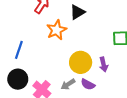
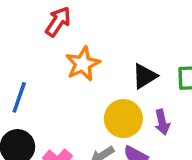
black triangle: (77, 12) -> (145, 76), moved

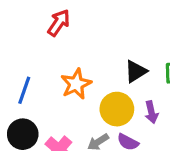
orange star: (83, 64) -> (76, 84), moved

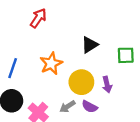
black triangle: (136, 71) -> (90, 45), moved

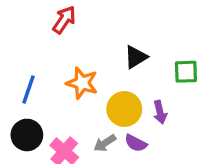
orange star: (51, 64) -> (82, 83), turned -30

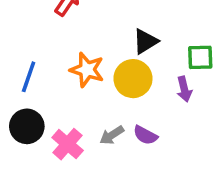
yellow circle: (124, 109) -> (133, 79), moved
purple arrow: (160, 112) -> (184, 89), moved

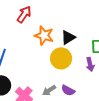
orange star: (87, 70) -> (44, 35), moved

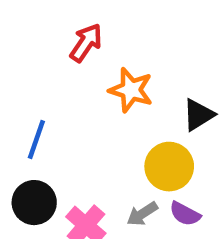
black triangle: (68, 37) -> (198, 115), moved
yellow circle: (61, 58) -> (169, 167), moved

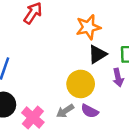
orange star: (131, 90) -> (88, 27), moved, turned -30

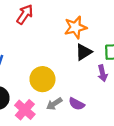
yellow circle: (81, 84) -> (42, 79), moved

